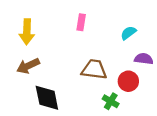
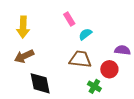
pink rectangle: (81, 22) -> (69, 19), turned -40
cyan semicircle: (128, 33) -> (85, 34), moved

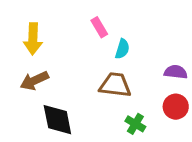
cyan semicircle: (85, 34) -> (122, 49), turned 144
red circle: (109, 69) -> (176, 107), moved

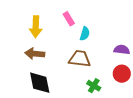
yellow arrow: (33, 39) -> (36, 27), moved
brown arrow: (34, 81) -> (35, 54), moved, turned 30

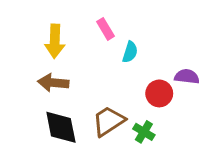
brown trapezoid: (80, 59) -> (109, 121), moved, turned -40
red circle: (122, 74) -> (159, 93), moved

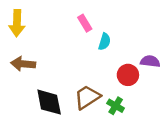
yellow arrow: (55, 41) -> (17, 23), moved
brown arrow: (53, 83) -> (23, 64), moved

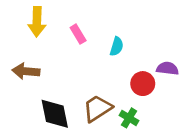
yellow arrow: (17, 23) -> (37, 22), moved
pink rectangle: (85, 23) -> (78, 34), moved

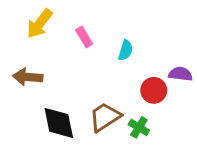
yellow arrow: (37, 22) -> (40, 24), turned 36

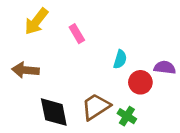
cyan semicircle: (126, 50) -> (120, 59), moved

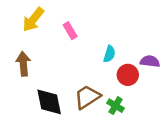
brown arrow: (25, 70) -> (23, 64), turned 80

